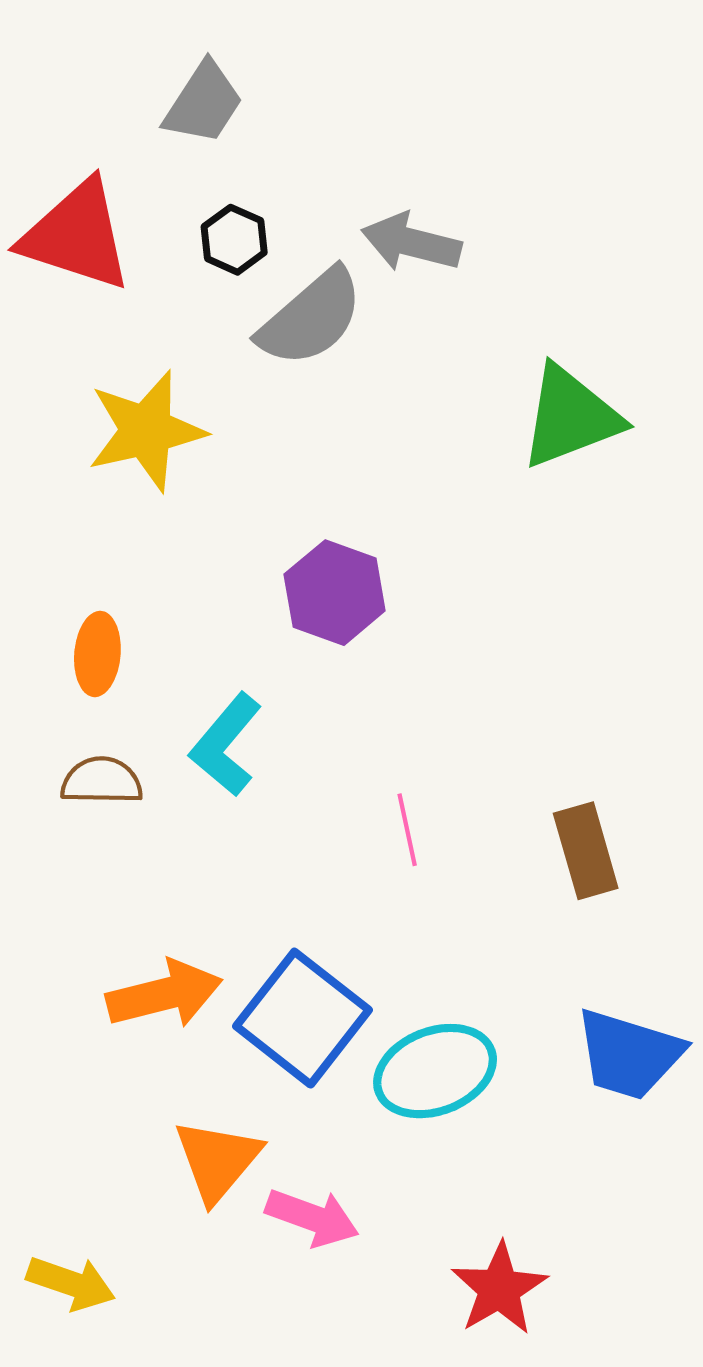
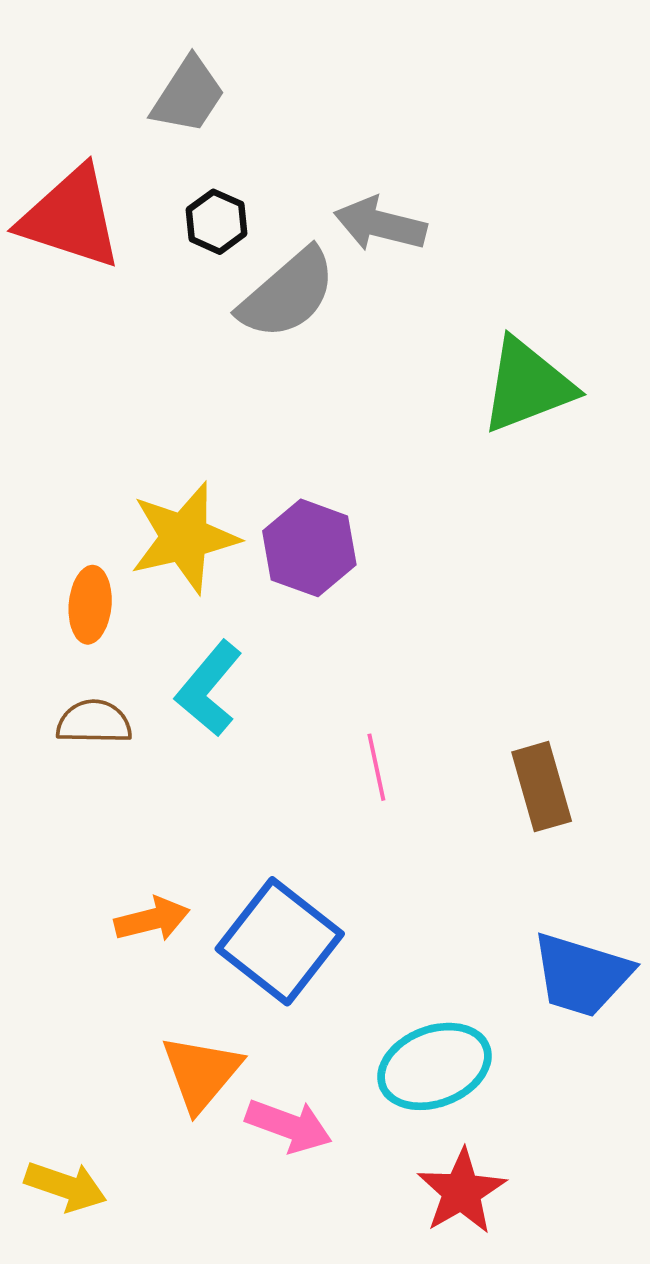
yellow star: (146, 431) -> (184, 538), moved
orange arrow: (164, 994) -> (152, 919), size x0.7
cyan ellipse: (435, 1071) -> (434, 1066), moved

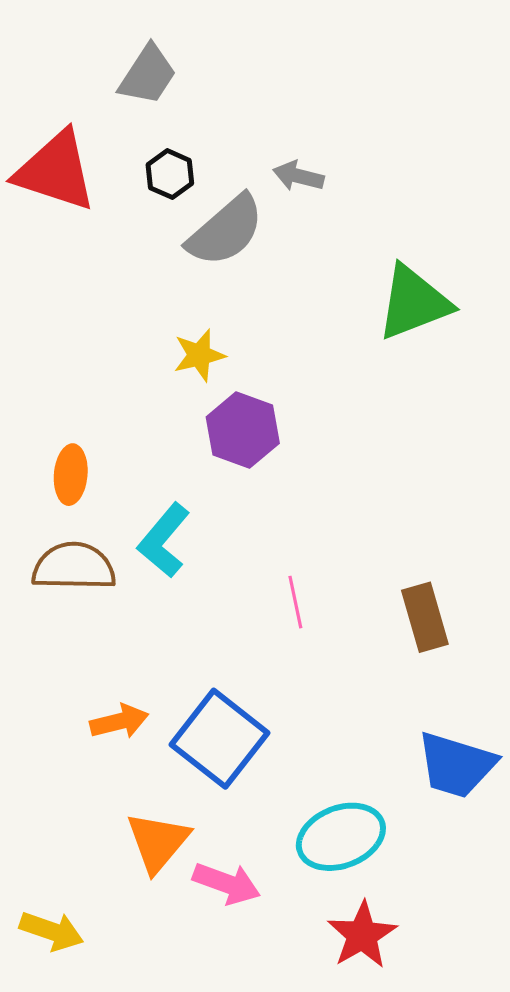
gray arrow: (380, 224) -> (298, 176), size x0.7
yellow star: (184, 538) -> (199, 355), moved, size x0.6
brown semicircle: (94, 722) -> (74, 567), size x1.4

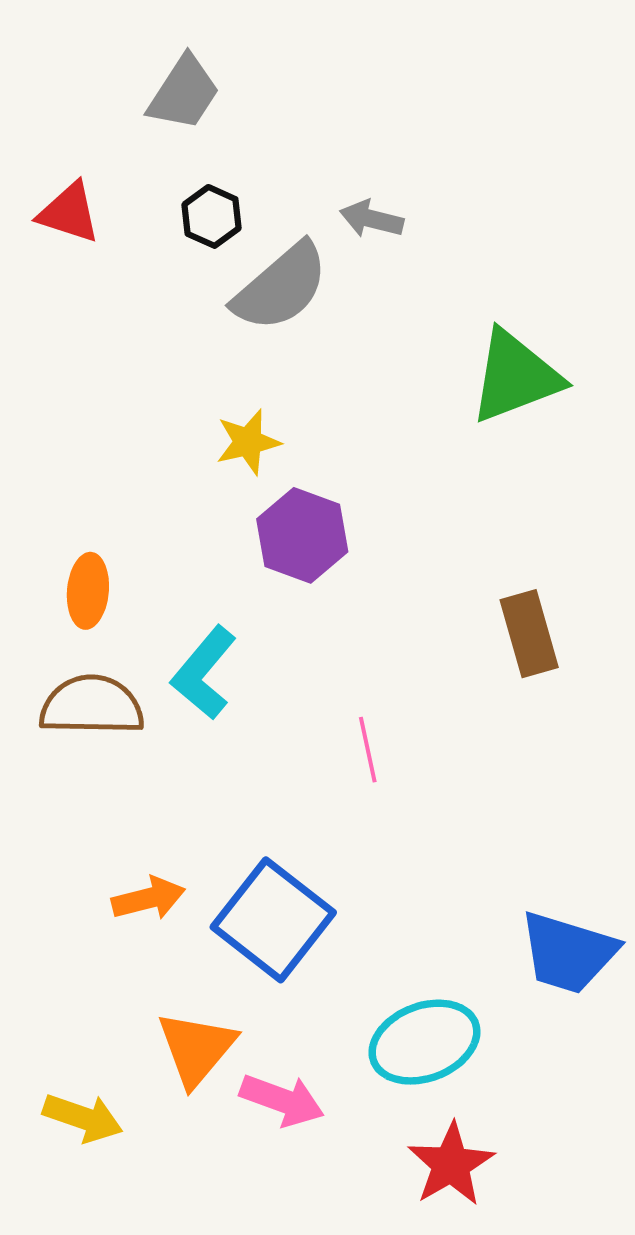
red triangle: (56, 171) -> (69, 213), size x0.6
brown rectangle: (425, 617) -> (529, 634), moved
yellow arrow: (51, 931) -> (83, 1118), moved

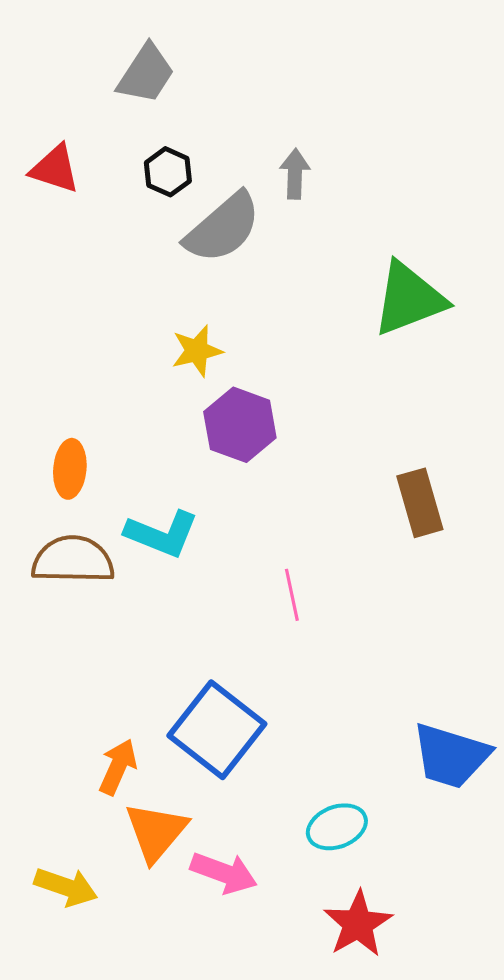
gray arrow: (372, 219) -> (295, 174), turned 78
cyan L-shape: (204, 673) -> (162, 534), turned -108
orange arrow: (148, 898) -> (118, 767), moved, turned -52
cyan ellipse: (424, 1042) -> (337, 827), size x0.7

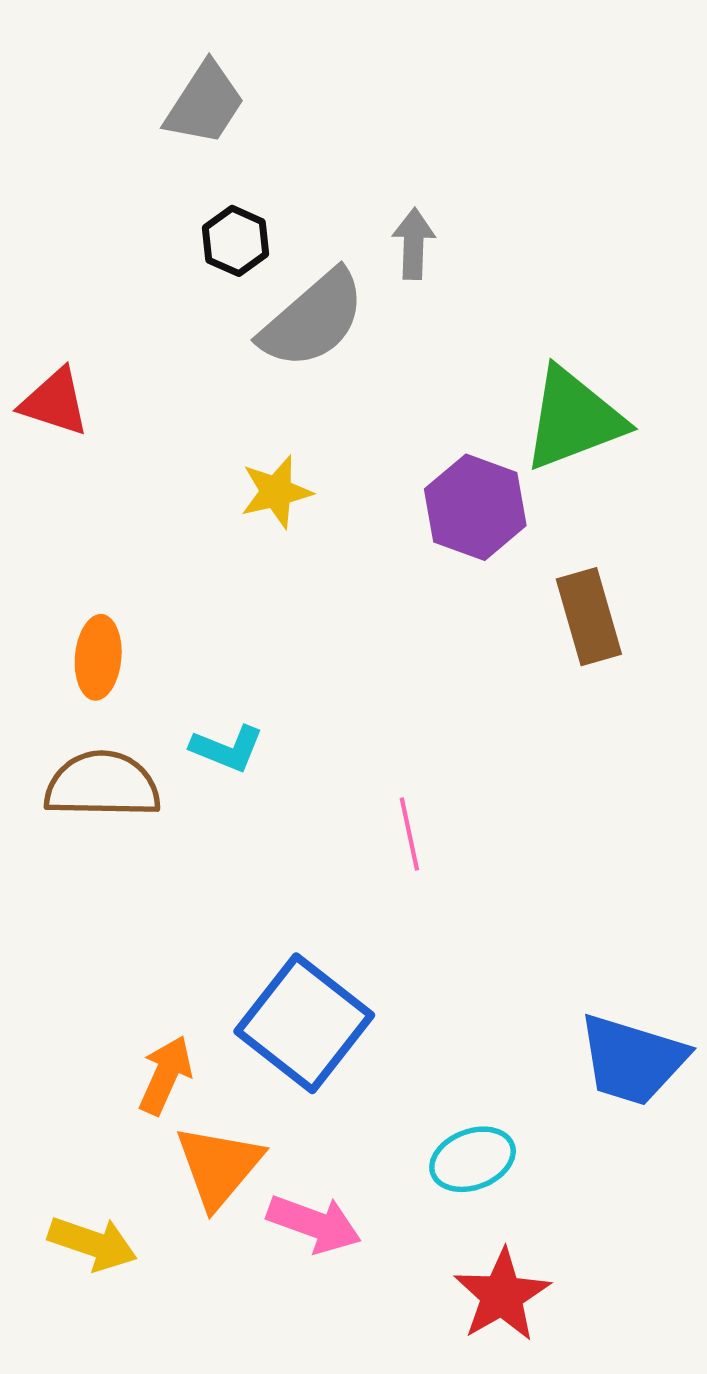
red triangle: (55, 169) -> (55, 402), moved
purple hexagon: (240, 425) -> (475, 507), moved
brown rectangle: (420, 503) -> (589, 617), moved
cyan L-shape: (162, 534) -> (227, 748), size x0.7

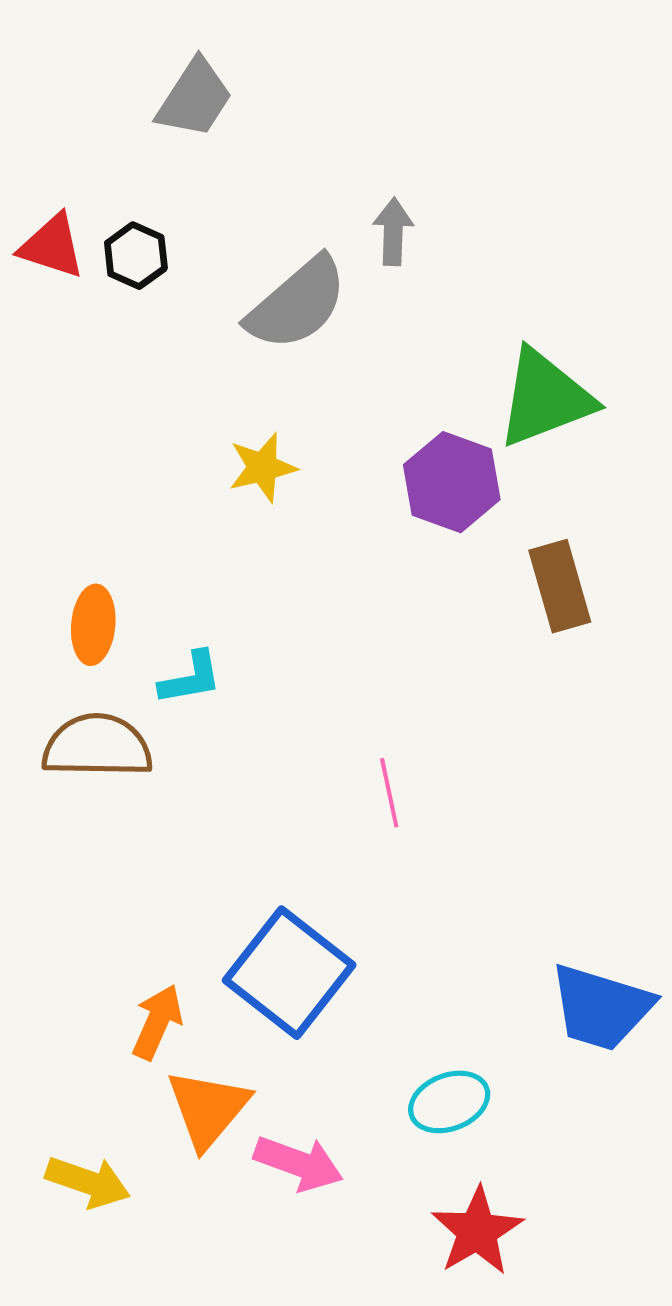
black hexagon: (236, 241) -> (136, 256), moved
red triangle: (55, 402) -> (52, 246), moved
cyan L-shape: (227, 748) -> (191, 678), moved, turned -32

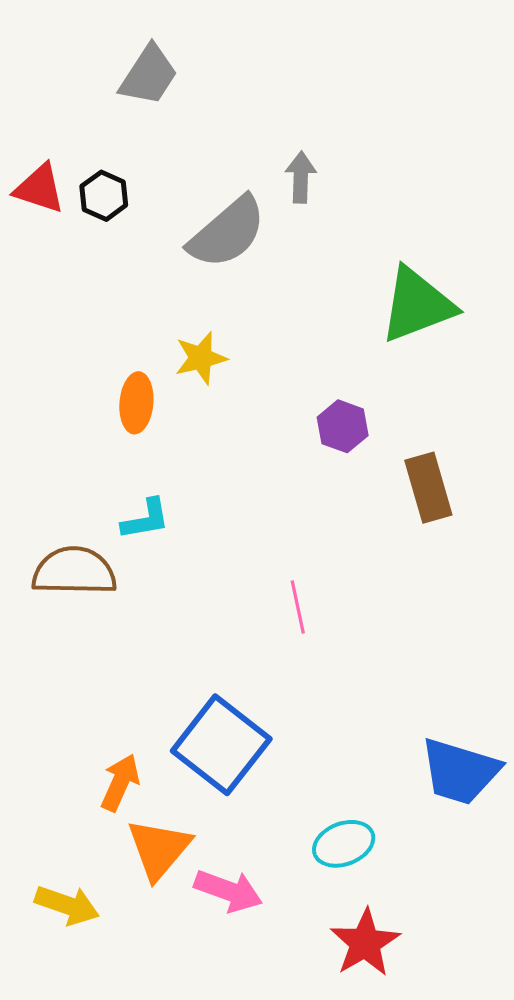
purple hexagon: (452, 482) -> (343, 426), moved, size x0.7
brown rectangle: (560, 586) -> (428, 488), moved
orange ellipse: (93, 625) -> (136, 403), moved

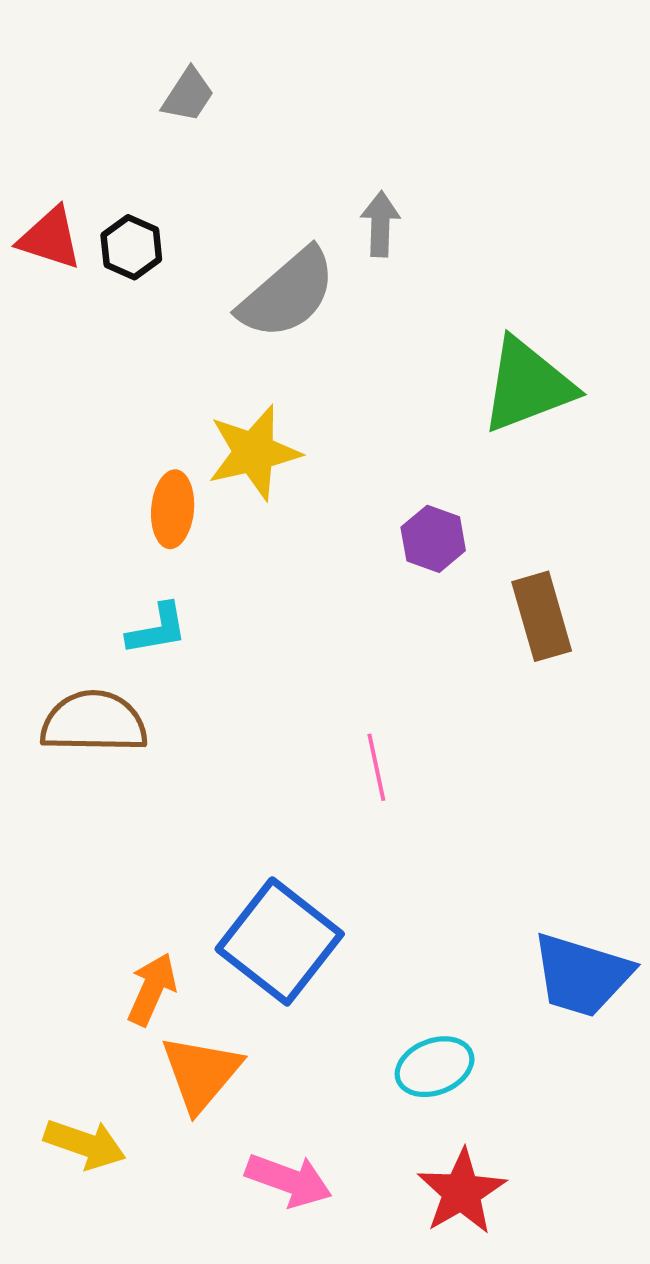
gray trapezoid: (149, 75) -> (188, 95), size x0.7
yellow star: (201, 358) -> (254, 452), size x1.4
cyan L-shape: (146, 519) -> (157, 629), moved
pink arrow: (228, 891) -> (289, 1180), moved

